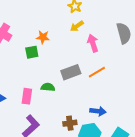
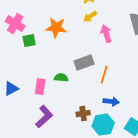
orange star: (43, 37) -> (56, 28), size x1.5
green square: (32, 52) -> (29, 41), moved
orange line: (97, 72) -> (104, 75), moved, turned -42

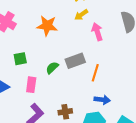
green square: (29, 41) -> (20, 59), moved
green semicircle: (61, 78) -> (52, 68), moved, turned -48
brown cross: (83, 114) -> (65, 112), moved

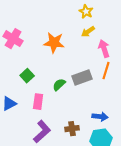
green square: (20, 59) -> (27, 76), turned -32
orange line: (95, 73) -> (106, 71), moved
blue arrow: (102, 100) -> (100, 117), moved

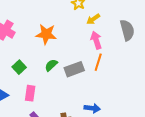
yellow arrow: (88, 32) -> (93, 19), moved
green semicircle: (59, 85) -> (51, 65), moved

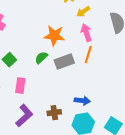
orange star: (46, 34) -> (54, 36), moved

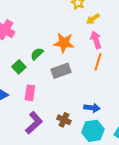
green semicircle: (41, 58) -> (37, 54), moved
gray rectangle: (64, 62) -> (61, 71), moved
brown cross: (54, 113) -> (64, 120), turned 32

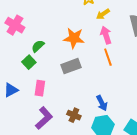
green semicircle: (37, 54) -> (38, 46), moved
orange line: (98, 62) -> (108, 57), turned -36
blue arrow: (92, 108) -> (102, 103), turned 56

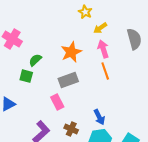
orange star: (74, 38) -> (71, 52), turned -30
green square: (29, 62) -> (26, 76), turned -32
pink rectangle: (40, 88) -> (57, 102), moved, turned -35

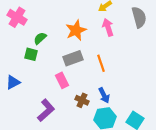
orange line: (105, 71) -> (101, 63), moved
brown cross: (71, 129) -> (82, 100), moved

